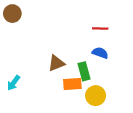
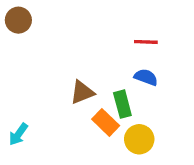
cyan arrow: (14, 83) -> (18, 134), moved
orange rectangle: (72, 84) -> (106, 122), turned 48

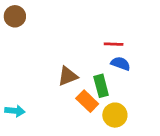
red line: (146, 42) -> (114, 44), moved
cyan arrow: (18, 134) -> (15, 111), turned -120

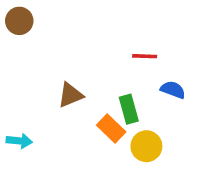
blue semicircle: (121, 64) -> (173, 90), moved
brown triangle: (68, 76) -> (70, 95), moved

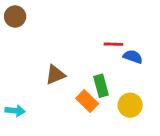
blue semicircle: (173, 90) -> (133, 57), moved
yellow circle: (146, 146) -> (130, 105), moved

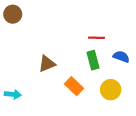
blue semicircle: (133, 57) -> (121, 57), moved
green rectangle: (101, 86) -> (93, 60), moved

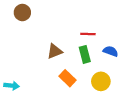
brown circle: (13, 14) -> (22, 13), moved
brown triangle: (47, 64) -> (55, 51), moved

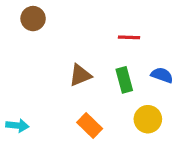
red line: (88, 34) -> (129, 37), moved
orange rectangle: (68, 78) -> (90, 125), moved

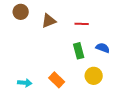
brown triangle: (80, 75) -> (49, 21), moved
cyan arrow: (17, 125) -> (25, 83), moved

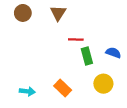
brown triangle: (49, 21) -> (58, 13), moved, turned -35
red line: (82, 24) -> (76, 39), moved

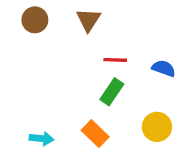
blue semicircle: (113, 53) -> (164, 68), moved
green rectangle: (87, 56) -> (112, 92), moved, turned 49

